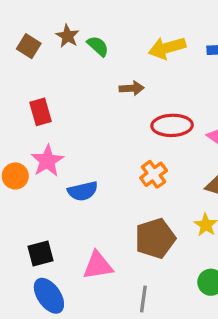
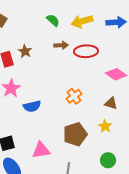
brown star: (68, 36) -> (25, 51), moved
green semicircle: (98, 46) -> (53, 20), moved
red ellipse: (172, 125) -> (86, 51), moved

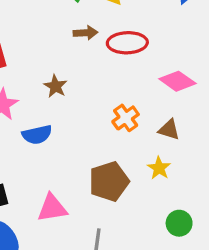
brown star: (25, 51) -> (55, 86), moved
orange cross: (74, 96) -> (126, 118), moved
green circle: (108, 160) -> (179, 223), moved

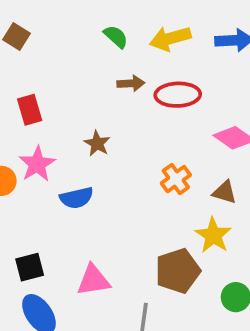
yellow star: (159, 168) -> (213, 235), size x1.4
brown pentagon: (109, 181) -> (178, 271), moved

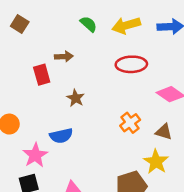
brown arrow: (131, 83) -> (64, 57), moved
red rectangle: (30, 110) -> (42, 75), moved
pink star: (37, 164) -> (35, 155), moved

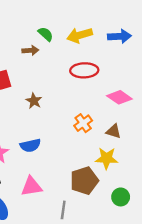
brown arrow: (64, 57) -> (30, 50), moved
blue semicircle: (61, 136) -> (30, 145), moved
yellow star: (156, 162) -> (107, 158), turned -30

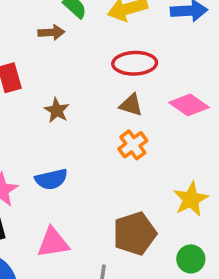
brown triangle: (114, 131) -> (131, 105), moved
yellow star: (107, 158) -> (191, 199), moved, turned -30

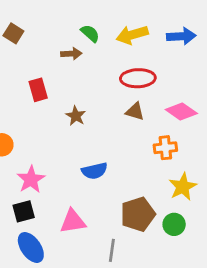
orange cross: (133, 145) -> (165, 148), moved, turned 30
blue semicircle: (51, 179) -> (94, 171), moved
green circle: (191, 259) -> (174, 224), moved

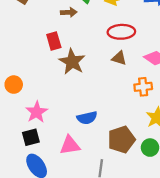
red rectangle: (38, 90) -> (54, 41), moved
brown star: (76, 116) -> (72, 62), size x1.6
blue semicircle: (94, 171) -> (87, 118), moved

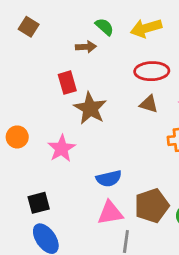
pink star: (37, 112) -> (62, 148), moved
pink triangle: (70, 145) -> (110, 213), moved

